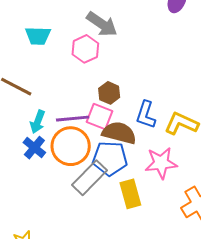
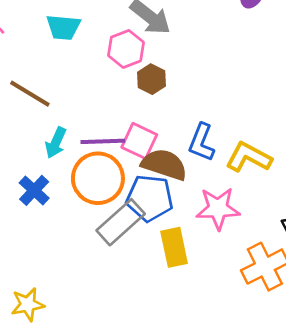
brown hexagon: (109, 93) -> (152, 79), moved
blue cross: (34, 148) -> (34, 190), moved

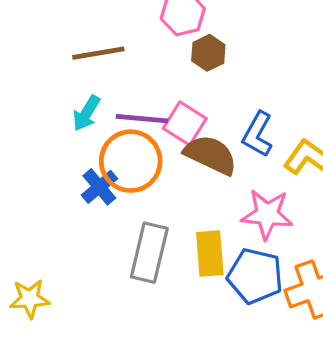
brown line: (30, 94) -> (98, 53), moved, turned -48
blue cross: (34, 190) -> (99, 187), moved
blue pentagon: (150, 198) -> (255, 276), moved
gray rectangle: (121, 222) -> (149, 253), moved, turned -42

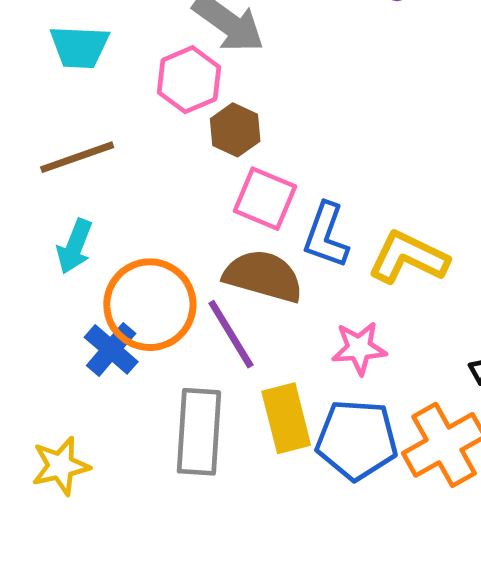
purple line: (142, 119) -> (231, 334), moved, turned 63
pink square: (185, 123) -> (265, 199), moved
pink star: (267, 214) -> (359, 348), size x0.7
yellow star: (30, 299) -> (61, 466), moved

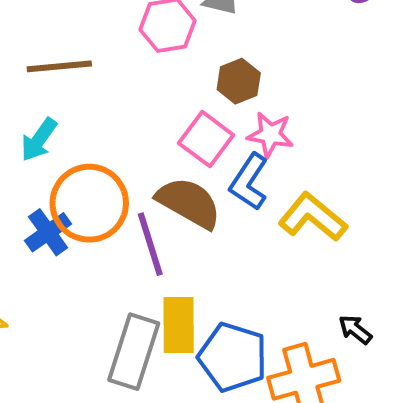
brown hexagon: (235, 130) -> (239, 81), moved
pink star: (359, 348) -> (270, 135), moved
gray rectangle: (199, 432) -> (134, 352), moved

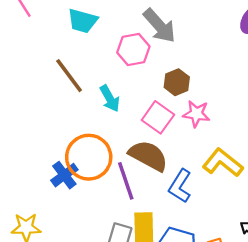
brown line: (59, 66) -> (69, 76), turned 60
cyan arrow: (39, 140) -> (110, 98), moved, turned -64
blue L-shape: (249, 182) -> (180, 186), moved

